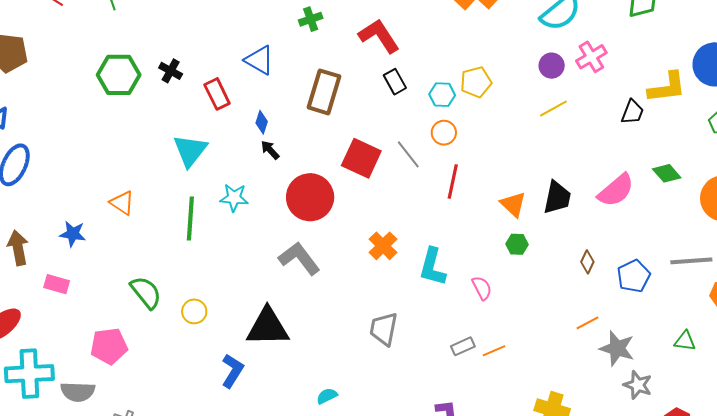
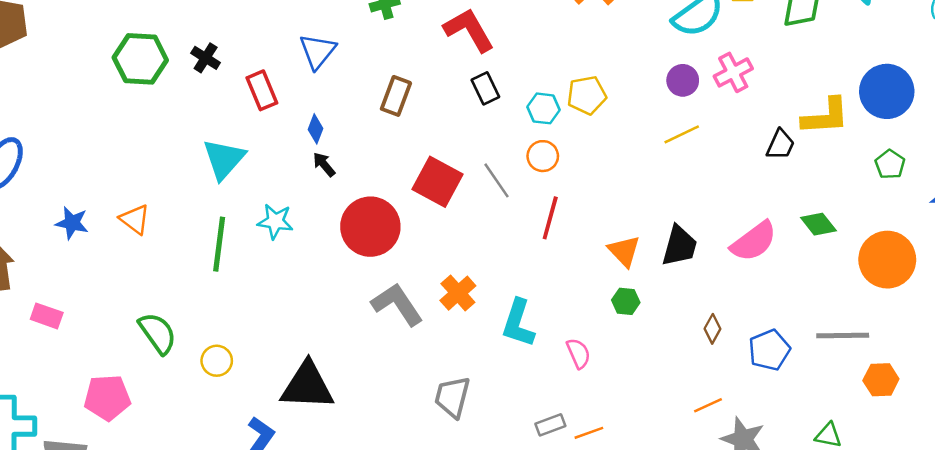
blue triangle: (259, 60) -> (318, 51), turned 36
brown rectangle: (324, 92) -> (396, 96), size x0.7
blue star: (73, 234) -> (72, 223), moved
gray L-shape: (299, 258) -> (397, 304), moved

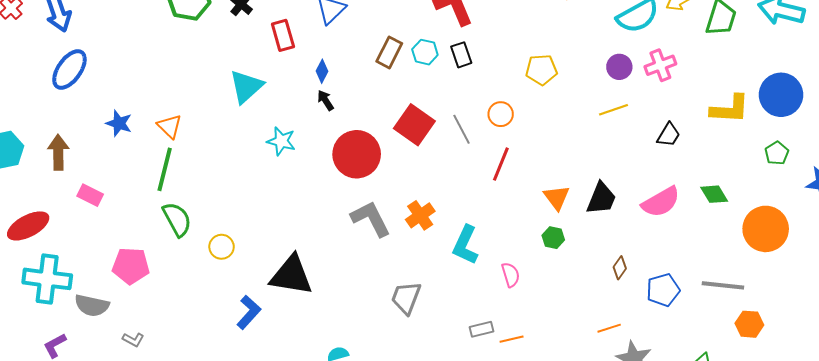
cyan hexagon: (543, 108) -> (425, 52), moved
black trapezoid: (780, 145) -> (669, 135), moved
green line: (219, 244) -> (165, 169), moved

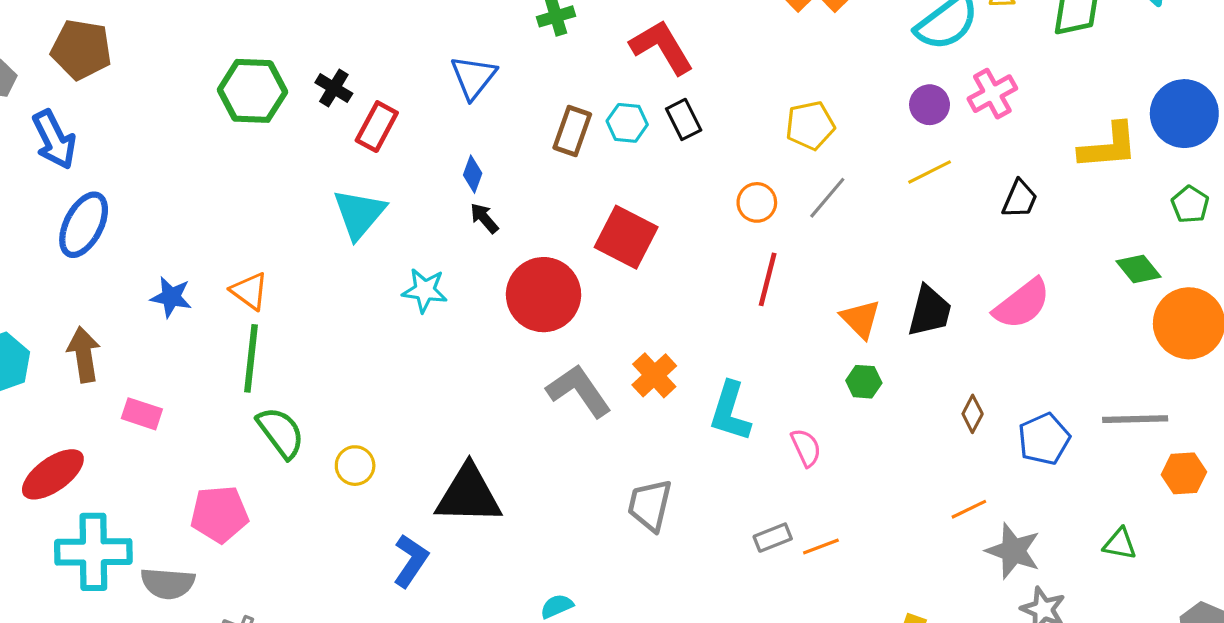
red rectangle: (283, 35) -> (377, 127), moved, turned 52
gray line: (462, 129) -> (827, 198), moved, turned 76
green diamond: (714, 194) -> (1139, 269), moved

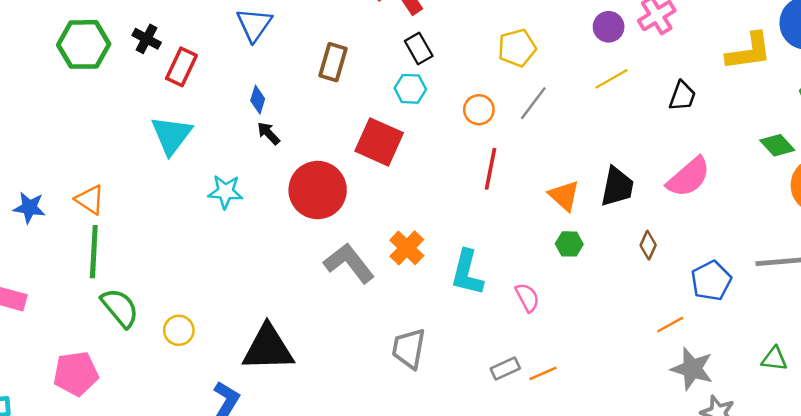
cyan hexagon: (627, 123) -> (410, 89), moved
brown diamond: (973, 414) -> (648, 245), moved
orange line: (969, 509) -> (670, 325), moved

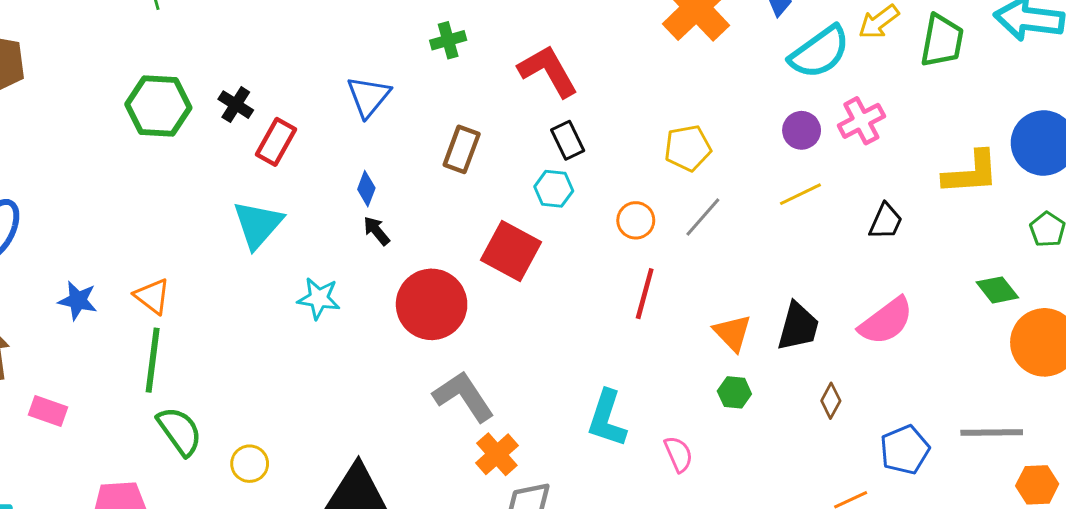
orange cross: (407, 248) -> (497, 454), moved

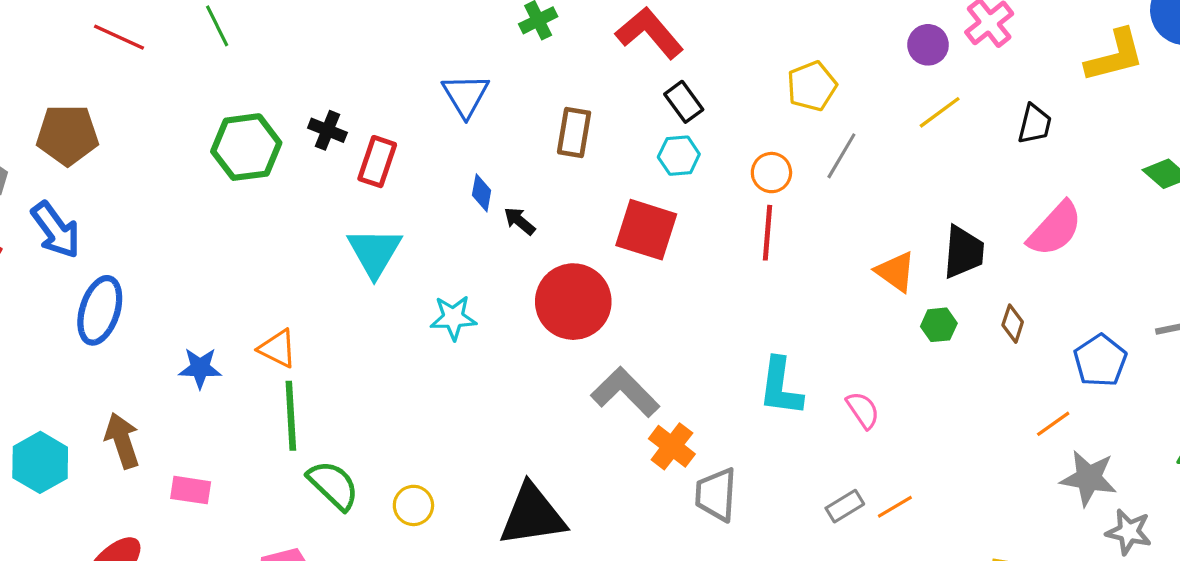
black arrow: (377, 231) -> (520, 221), moved
red line: (645, 294) -> (767, 233), moved
green hexagon: (734, 392) -> (939, 325), moved

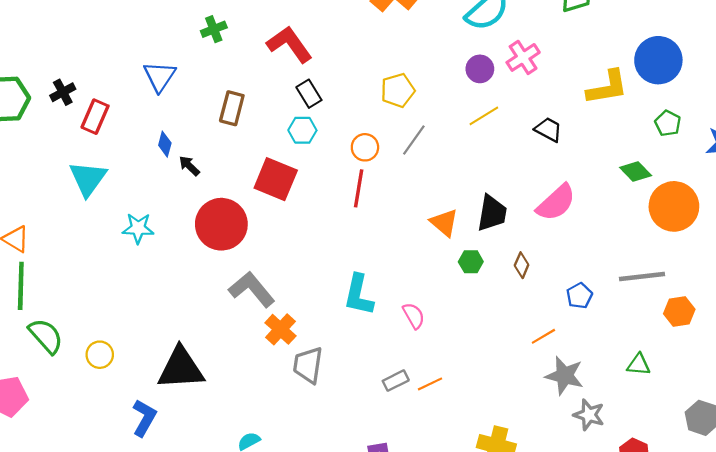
black trapezoid: (1035, 124) -> (548, 130), turned -80
black cross: (327, 130) -> (63, 92), turned 35
blue pentagon: (1100, 361) -> (579, 296), size x0.7

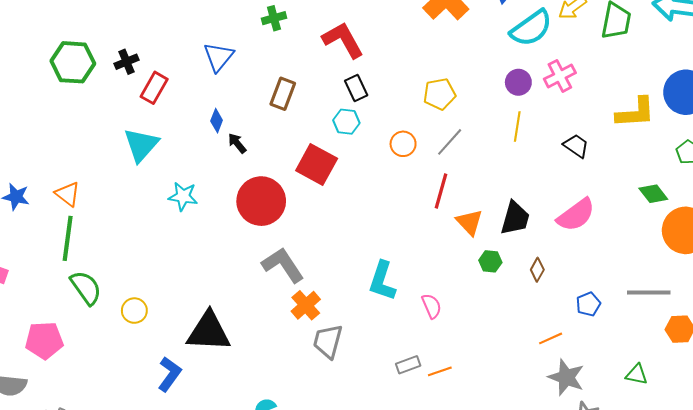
yellow line: (484, 116) -> (517, 127), turned -56
red line: (359, 188) -> (441, 191), moved

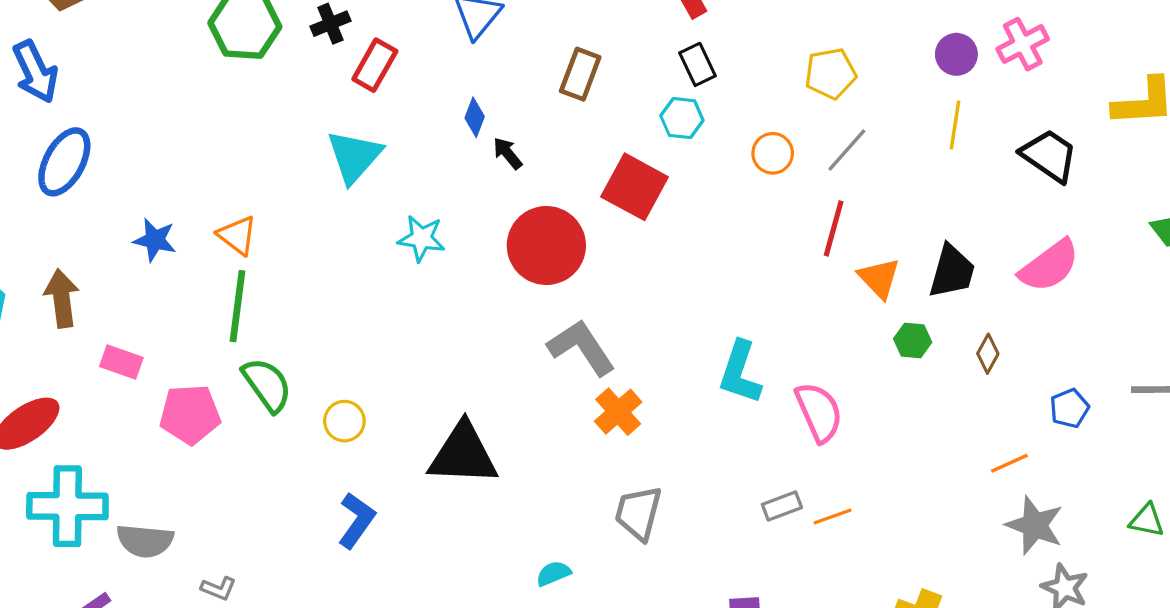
black trapezoid: (576, 146) -> (1049, 155), size x1.4
pink semicircle: (432, 306) -> (819, 412), size x1.5
pink pentagon: (44, 340) -> (190, 414), moved
gray trapezoid: (328, 341) -> (638, 513), moved
blue L-shape: (170, 374) -> (357, 520), moved

